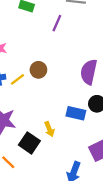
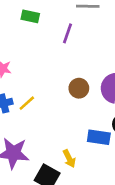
brown circle: (38, 70) -> (79, 88), moved

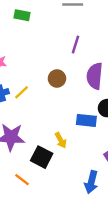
purple line: (68, 33) -> (75, 44), moved
brown circle: (79, 88) -> (57, 79), moved

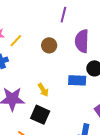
yellow line: (22, 92) -> (16, 41), moved
yellow arrow: (61, 140) -> (43, 90), moved

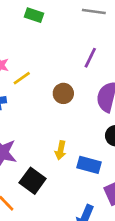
blue rectangle: (77, 80) -> (89, 165), moved
yellow arrow: (43, 90) -> (61, 150), moved, turned 32

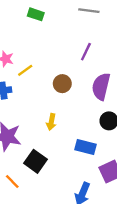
yellow arrow: (61, 150) -> (51, 122), moved

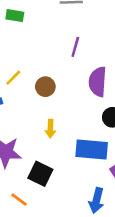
brown circle: (62, 84) -> (45, 87), moved
blue rectangle: (86, 147) -> (92, 149), size x1.4

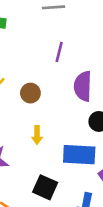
black square: (40, 174) -> (45, 187), moved

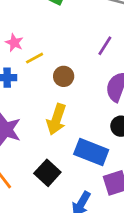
yellow arrow: (37, 135) -> (56, 119), size x1.6

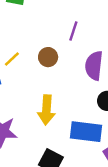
brown circle: (64, 76) -> (48, 57), moved

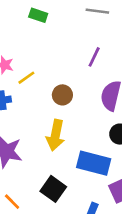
brown circle: (48, 57) -> (62, 95), moved

